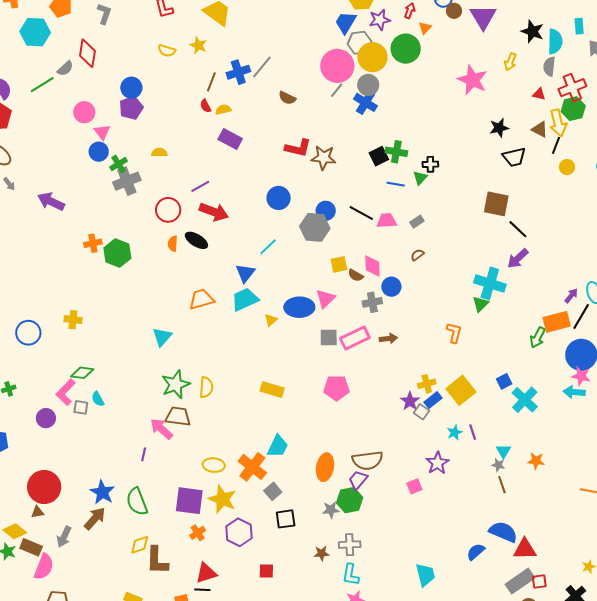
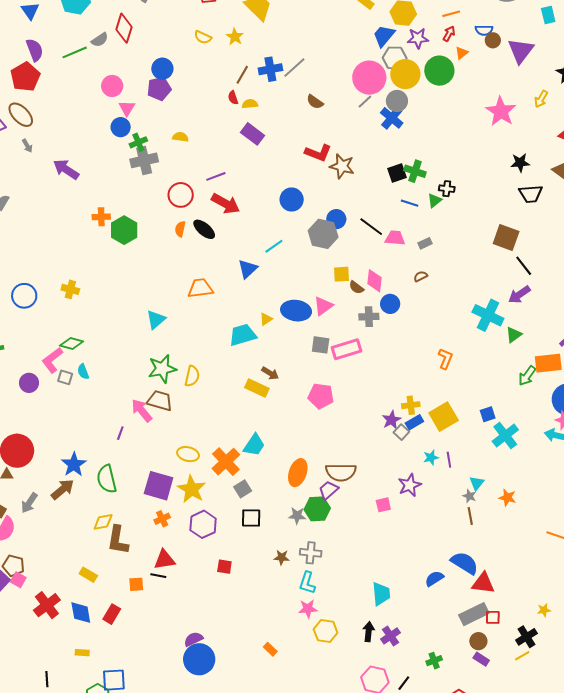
cyan trapezoid: (245, 299) -> (243, 335), moved
green triangle: (481, 304) -> (514, 335), moved
brown arrow: (388, 339) -> (270, 373), moved, turned 30

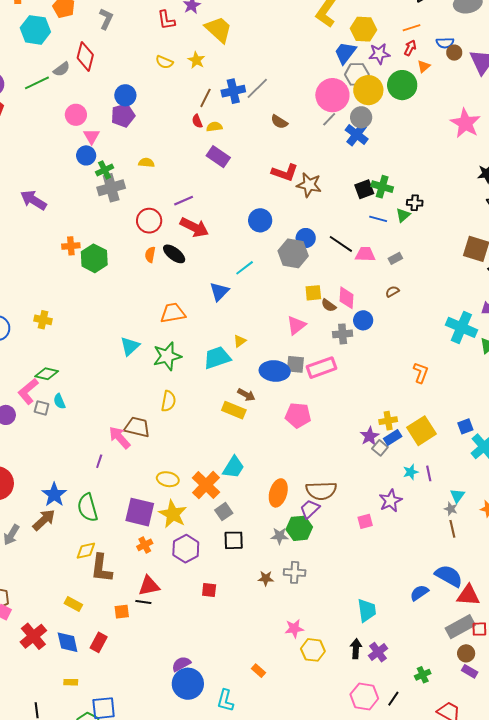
blue ellipse: (296, 311) -> (275, 371), moved
green star: (162, 369) -> (167, 356), moved
cyan L-shape: (307, 583) -> (225, 701), moved

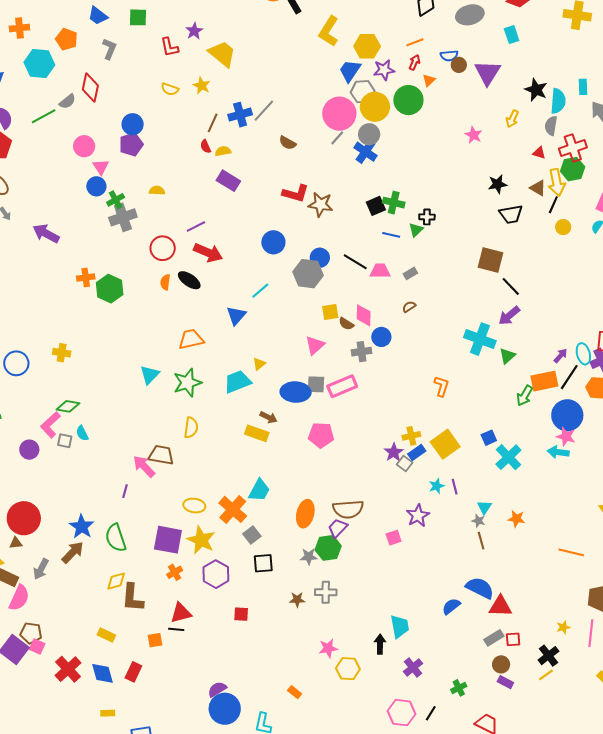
pink star: (465, 123) -> (473, 135), size x0.6
gray rectangle: (460, 627) -> (494, 638), size x0.7
black arrow: (356, 649) -> (380, 644), moved

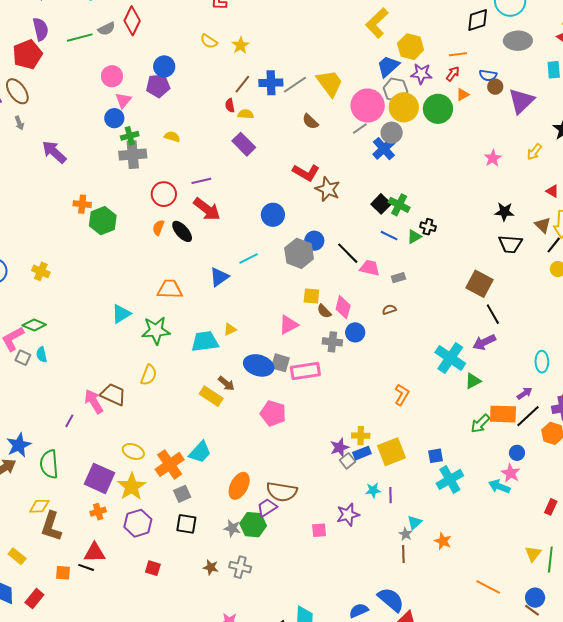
yellow trapezoid: (222, 54) -> (330, 83), moved
black square: (376, 206) -> (381, 204), turned -36
cyan ellipse: (583, 354) -> (542, 362), moved
blue circle: (567, 415) -> (517, 453), size x0.5

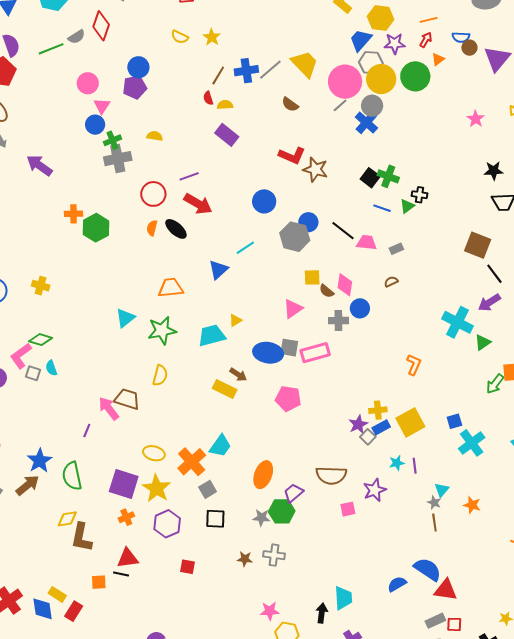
brown semicircle: (282, 492) -> (331, 475), moved
yellow rectangle: (17, 556) -> (57, 594), moved

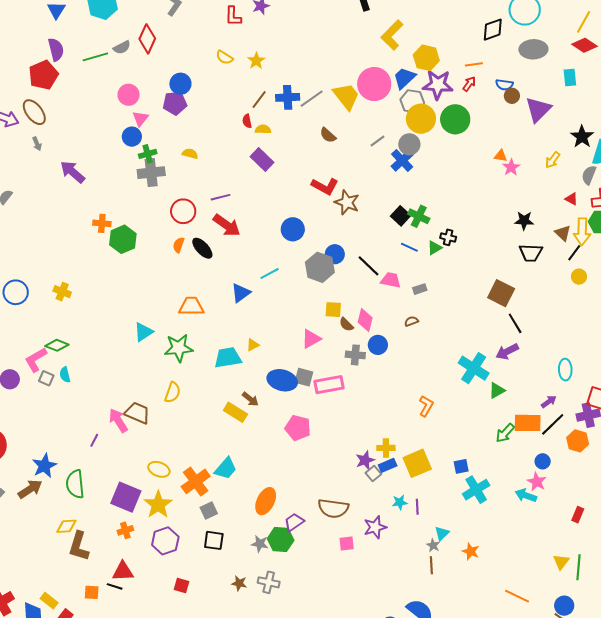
purple star: (395, 44) -> (438, 85), size x1.4
orange triangle: (438, 59) -> (501, 156), moved, turned 40
pink circle: (345, 82) -> (374, 84), moved

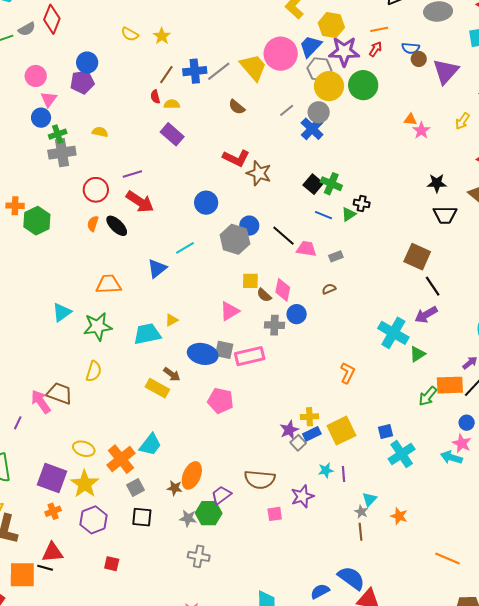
brown star: (239, 583) -> (175, 488), moved
orange square: (92, 592) -> (22, 575), size x1.8

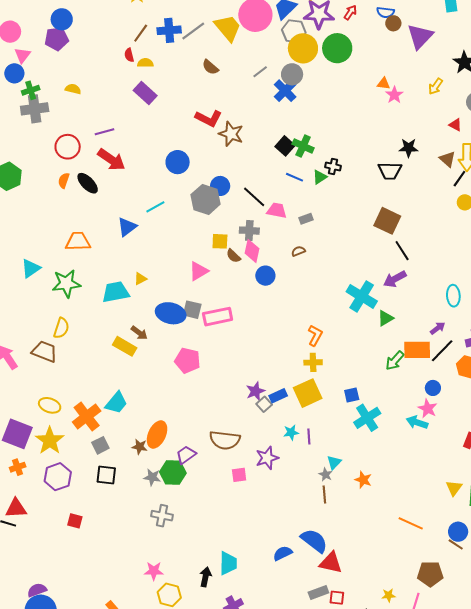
black trapezoid: (445, 215) -> (390, 171), moved
gray cross: (274, 325) -> (249, 231), moved
brown trapezoid: (60, 393) -> (45, 351), moved
yellow cross: (310, 417) -> (313, 362), moved

